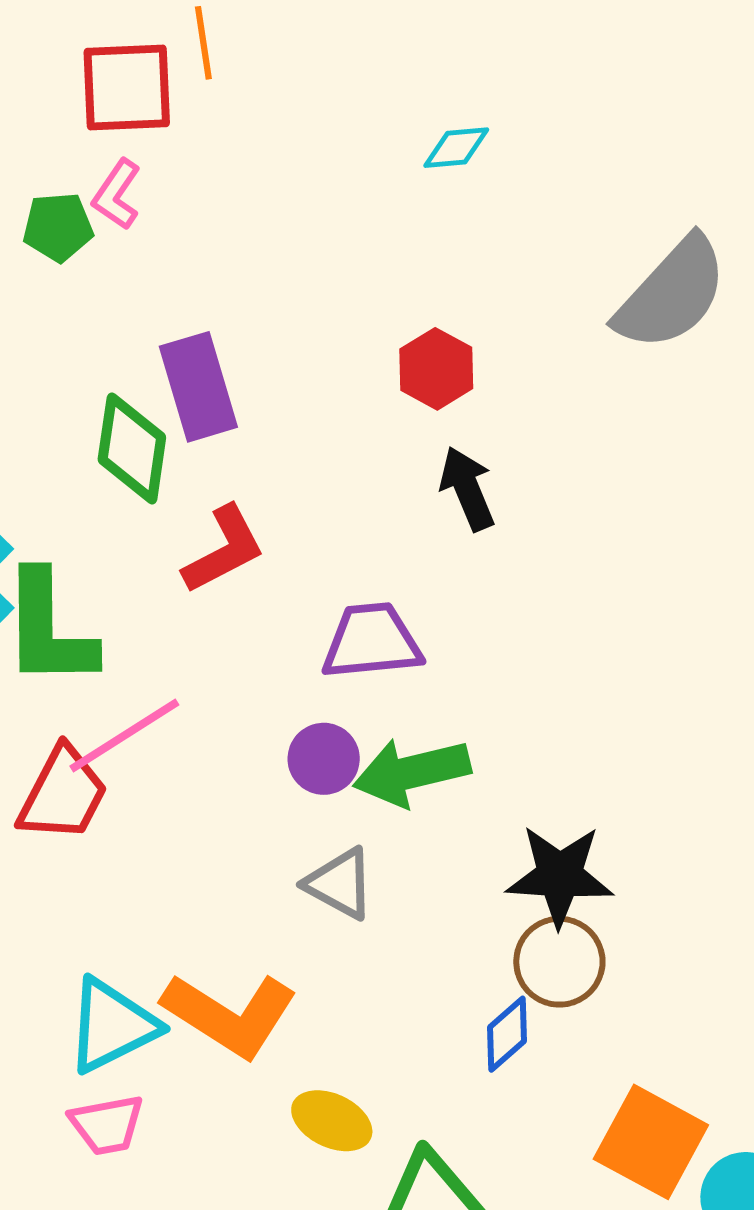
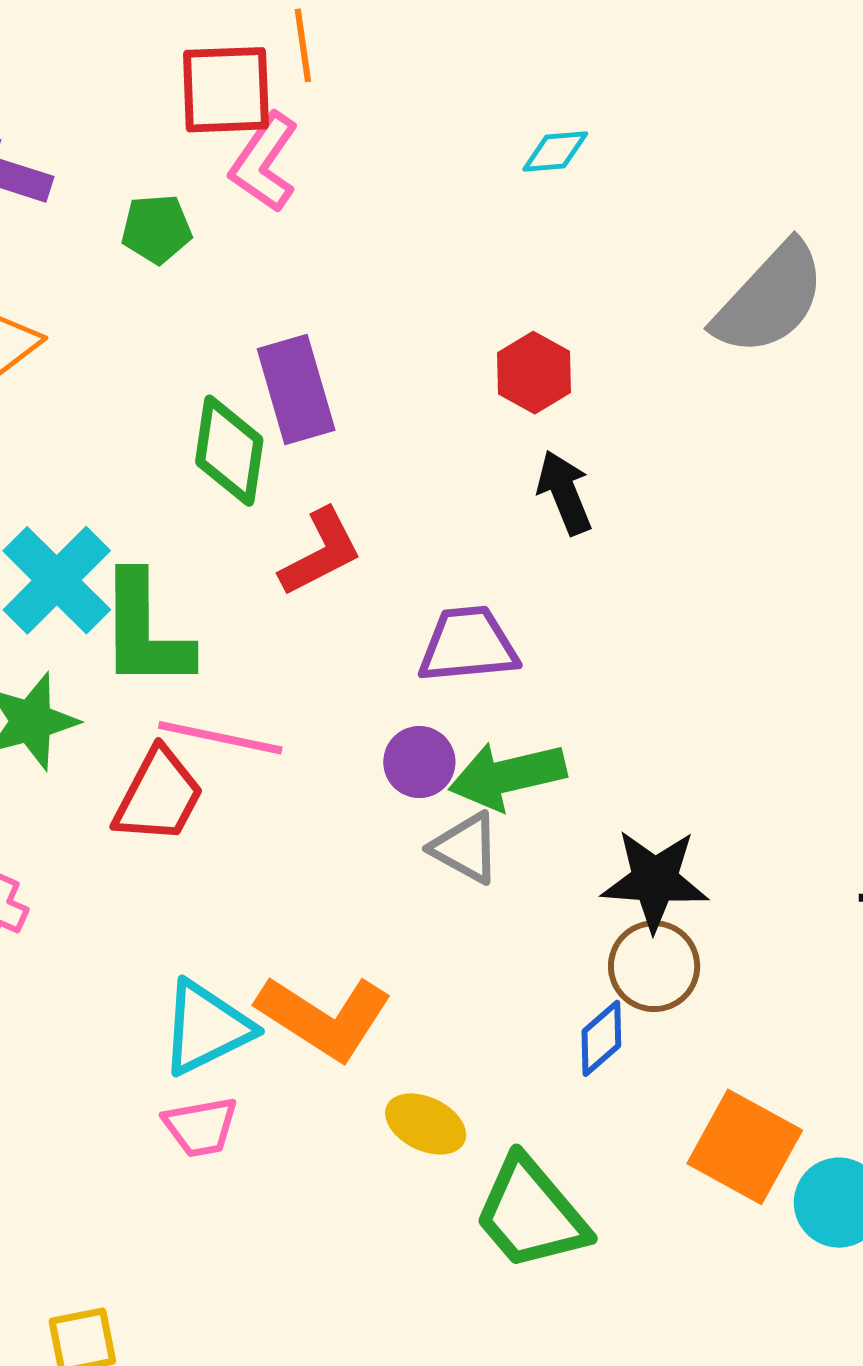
pink L-shape: (117, 195) -> (264, 163), moved, size x1.4
pink line: (124, 736) -> (220, 738), turned 44
gray triangle: (340, 884) -> (466, 848), moved

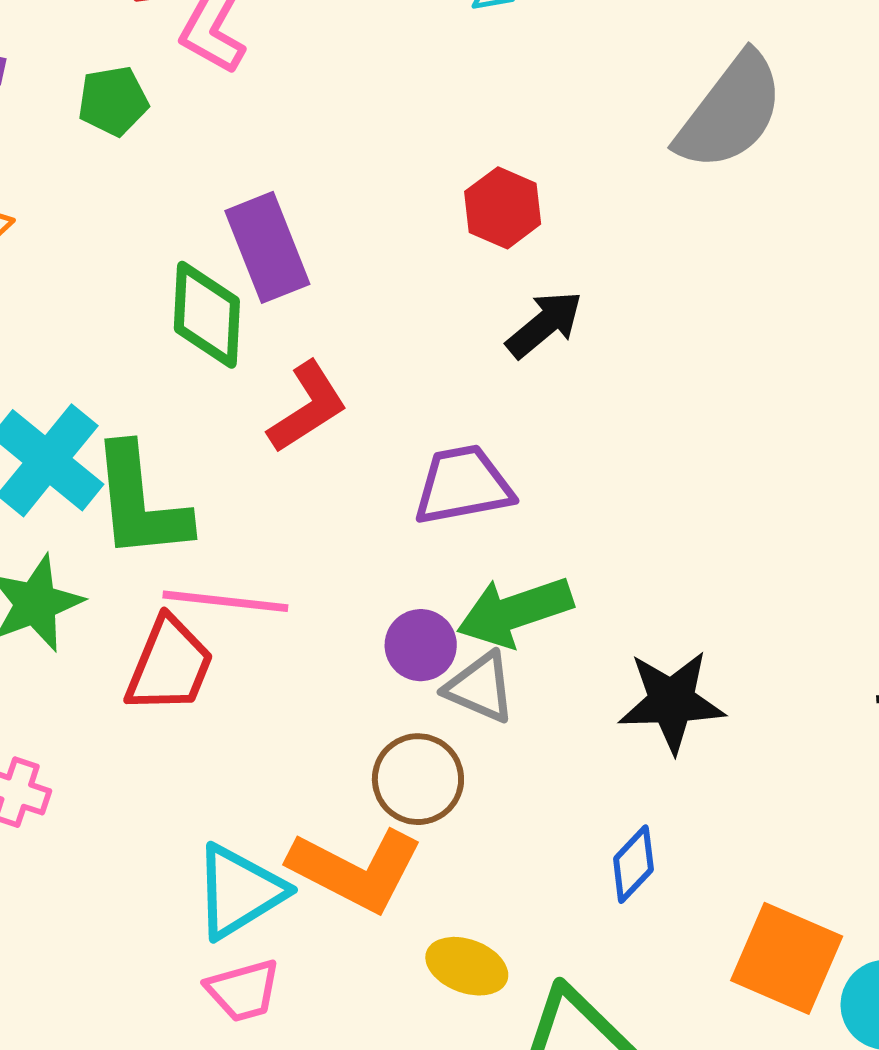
black arrow: (564, 493) -> (544, 324), turned 78
purple circle: (419, 762) -> (421, 645), moved
brown circle: (654, 966) -> (418, 779), moved

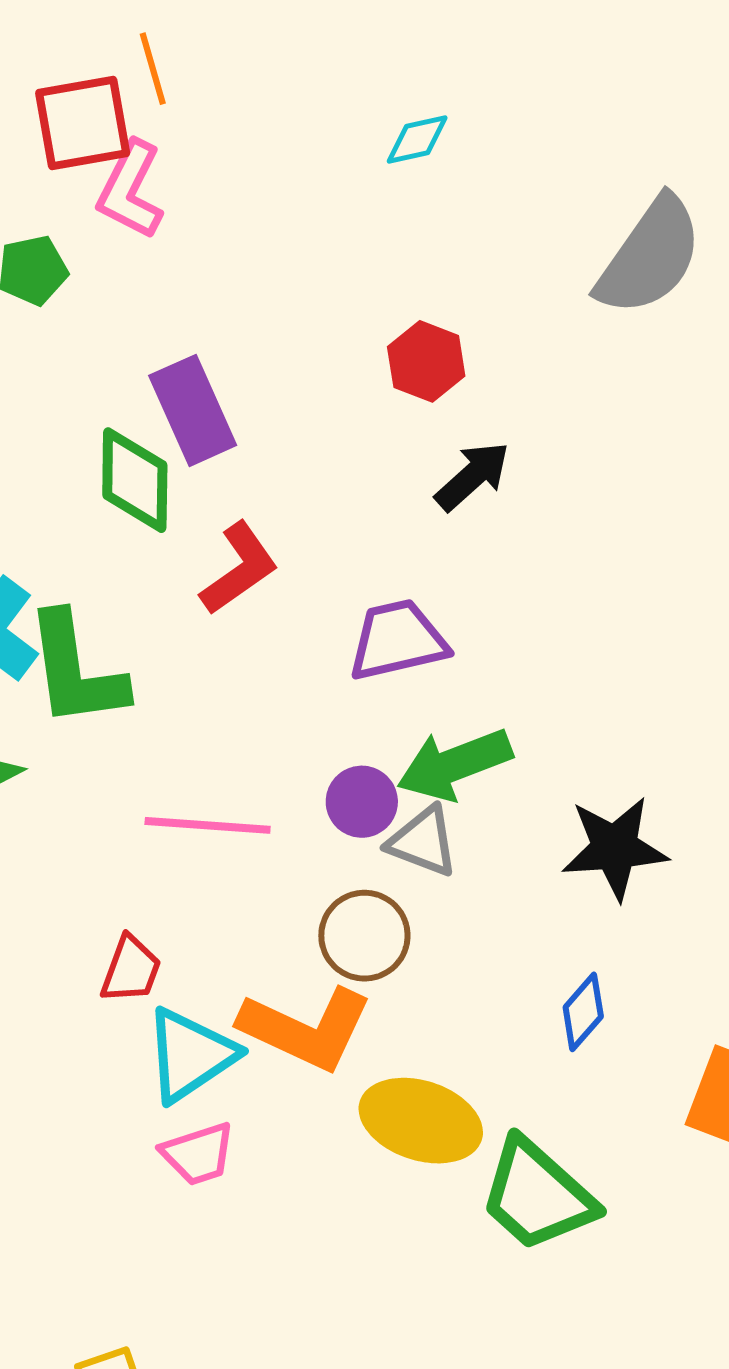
pink line: (225, 601) -> (208, 825), moved
red trapezoid: (169, 665) -> (131, 969), moved, size x0.7
yellow ellipse: (467, 966) -> (421, 1121), size x1.5

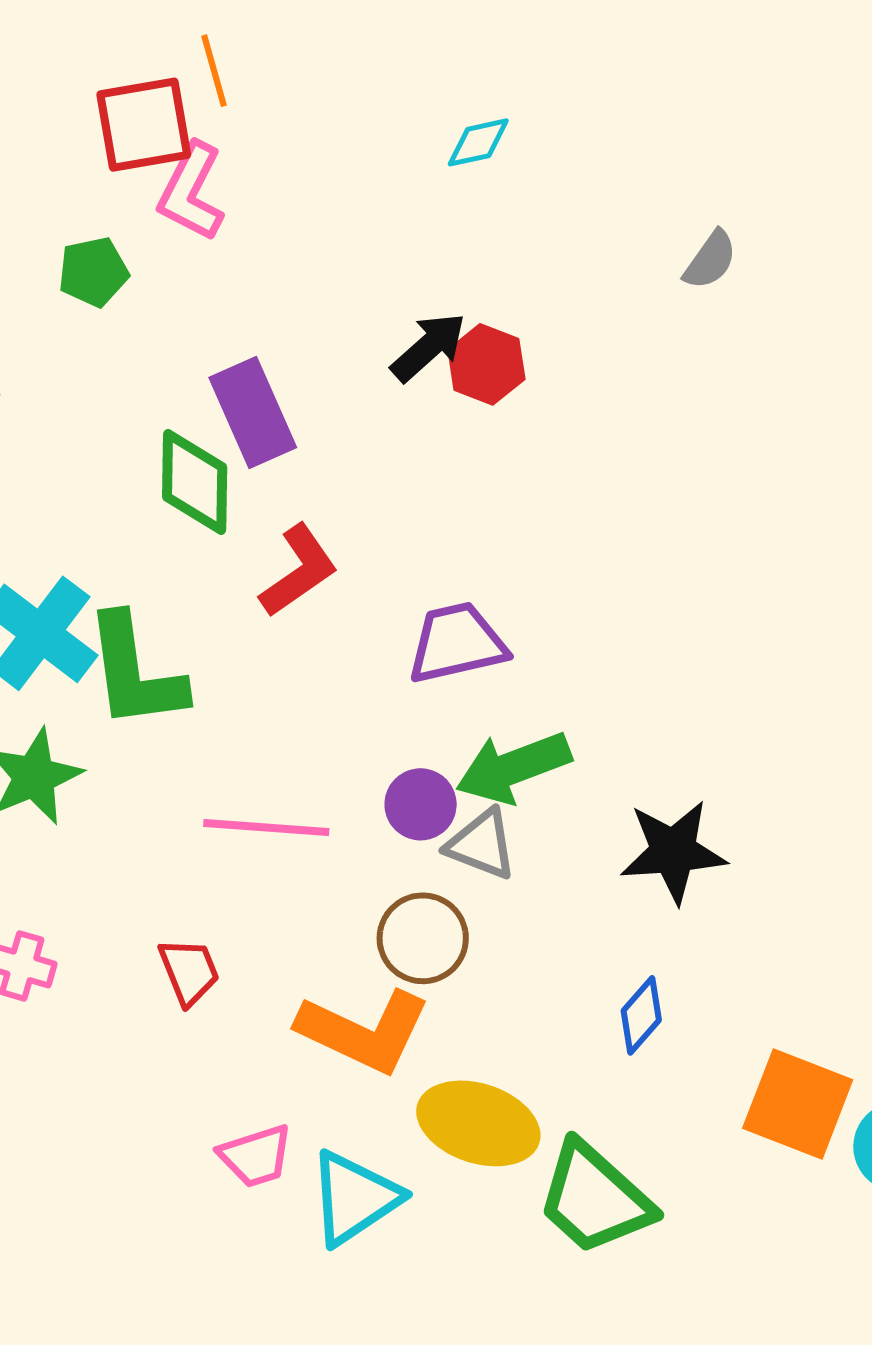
gray semicircle: (650, 256) -> (710, 260), size x0.5
black arrow: (473, 476) -> (429, 347), moved
red trapezoid: (131, 969) -> (189, 971), turned -42
cyan triangle: (190, 1055) -> (354, 1198), moved

